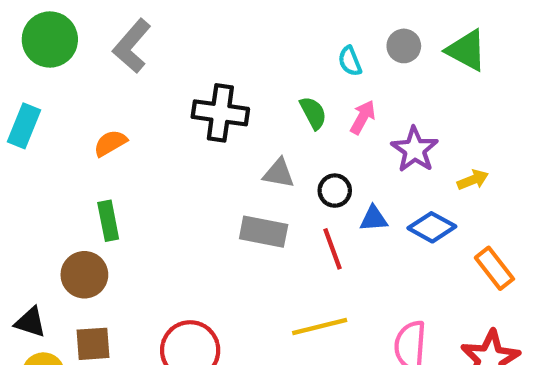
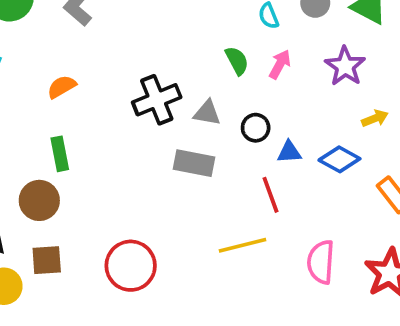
black cross: (220, 113) -> (157, 100), moved, turned -30
purple star: (415, 150) -> (345, 66), moved
red line: (333, 249) -> (270, 195), moved

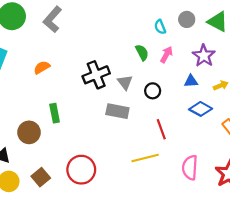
gray triangle: (207, 113) -> (125, 82), turned 42
blue triangle: (289, 152) -> (191, 81), moved
green rectangle: (60, 154) -> (55, 113), moved
brown square: (47, 260) -> (41, 177), moved, turned -36

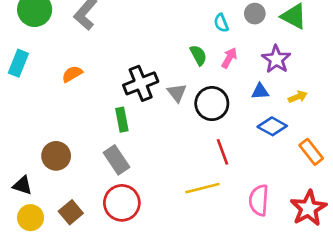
black circle: (153, 91) -> (212, 104), size x1.6
gray rectangle: (117, 111) -> (116, 160), moved, turned 45
green rectangle: (55, 113) -> (122, 120), moved

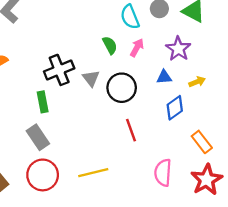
cyan semicircle: (221, 23) -> (130, 17), size x1.5
blue diamond: (272, 126) -> (175, 108), turned -65
orange rectangle: (311, 152) -> (202, 142), moved
yellow line: (202, 188) -> (93, 173), moved

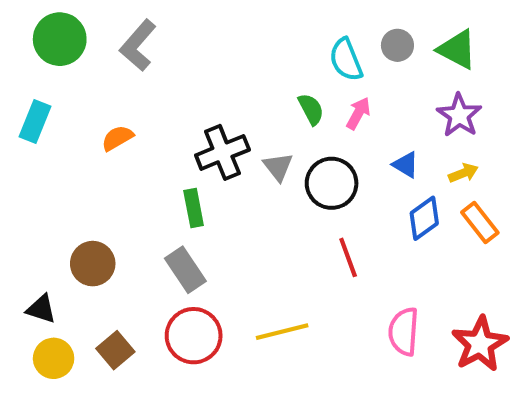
purple star: (178, 49) -> (459, 115), moved
blue triangle: (164, 77) -> (406, 165), turned 35
orange rectangle: (202, 142) -> (480, 222), moved

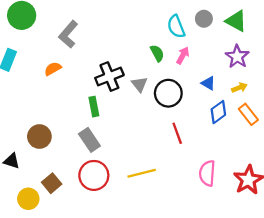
gray L-shape: (138, 45) -> (68, 34), moved
yellow circle: (54, 358) -> (28, 199), moved

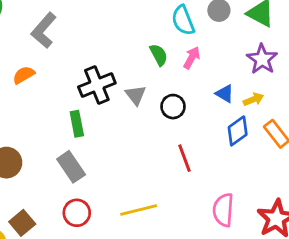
yellow arrow: (239, 88) -> (253, 99), moved
black circle: (168, 93) -> (173, 107), size x0.7
red circle: (94, 175) -> (77, 213), size x0.7

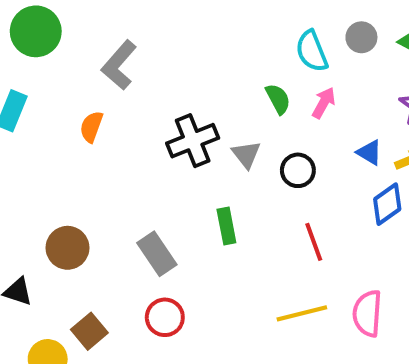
orange semicircle: (24, 75) -> (91, 127), turned -40
green rectangle: (77, 124) -> (226, 226), moved
yellow line: (139, 210) -> (302, 313), moved

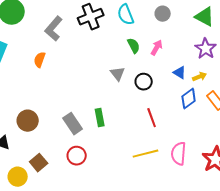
gray circle: (361, 37) -> (163, 14), moved
cyan semicircle: (312, 51) -> (126, 15), moved
black cross: (193, 141) -> (91, 17), moved
green rectangle: (226, 226) -> (100, 118), moved

